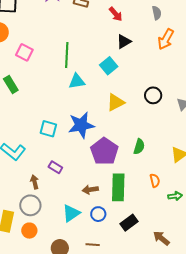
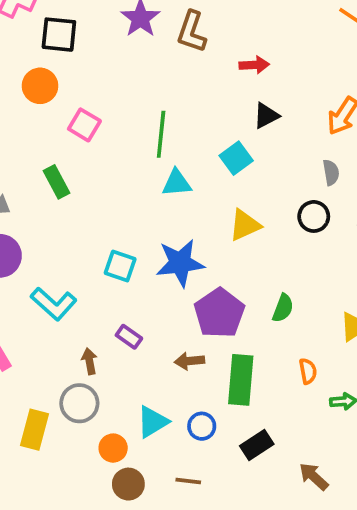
gray semicircle: (157, 13) -> (331, 172), moved
red arrow: (116, 14) -> (254, 65), turned -56
brown arrow: (90, 190) -> (189, 361), moved
orange circle: (29, 231) -> (113, 448), moved

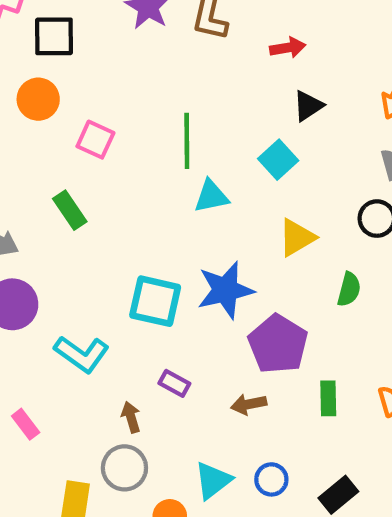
cyan square: (120, 266) -> (155, 301), size x1.4
green semicircle: (283, 308) -> (349, 289), moved
green rectangle: (241, 380) -> (328, 398), moved, size x0.6

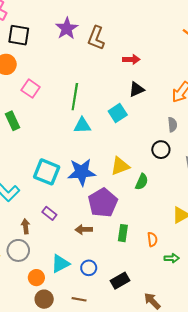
yellow triangle: (297, 237) -> (120, 166), moved

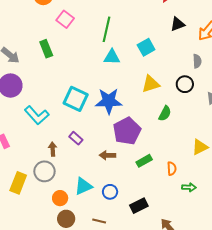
black triangle: (137, 89) -> (178, 24), moved
yellow triangle: (120, 166) -> (151, 84), moved
green rectangle: (123, 233) -> (144, 161), turned 49

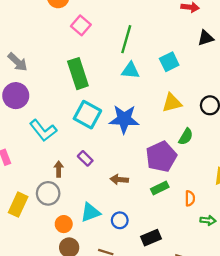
green rectangle: (46, 49) -> (78, 74), moved, size x1.5
purple pentagon: (127, 131) -> (161, 157), moved

